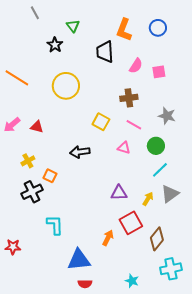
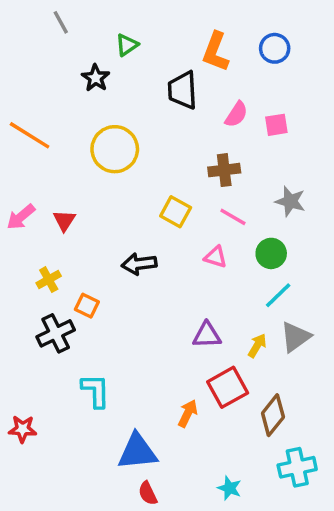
green triangle: (73, 26) -> (127, 45), turned 32
red triangle: (37, 127) -> (64, 220), turned 48
red semicircle: (85, 284) -> (148, 493), turned 64

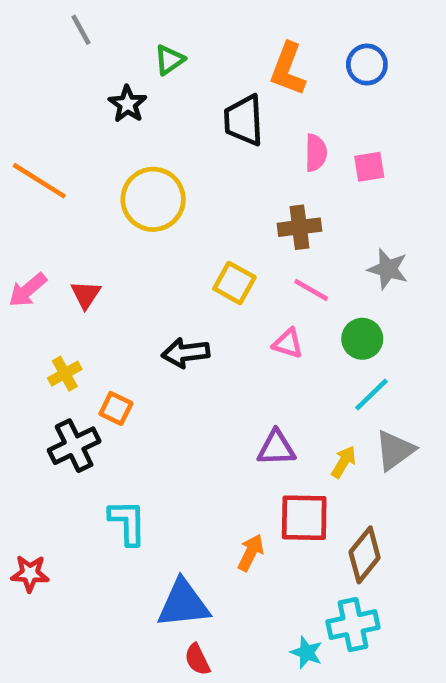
pink semicircle: (236, 114) -> (316, 153), turned -32
red square: (228, 387) -> (304, 518), turned 30
cyan cross: (297, 467) -> (353, 625), moved

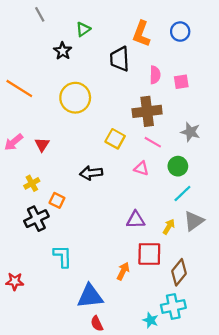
brown cross: (300, 227) -> (147, 111), size x1.4

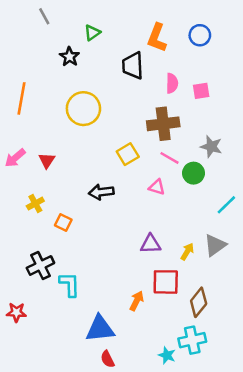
orange line: (19, 89) -> (21, 98), turned 68
yellow square: (115, 139) -> (128, 154), turned 30
green circle: (178, 166) -> (194, 173), moved
cyan line: (182, 194) -> (226, 205), moved
black cross: (36, 219) -> (40, 265), moved

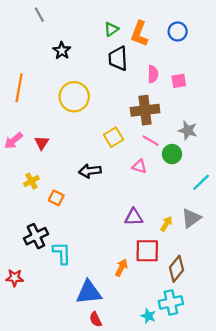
green triangle: (92, 33) -> (111, 29), moved

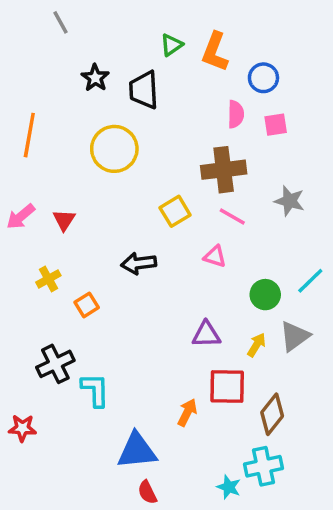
blue circle: (178, 31) -> (263, 78), moved
black trapezoid: (118, 58) -> (144, 90), moved
green circle: (172, 154) -> (265, 295), moved
orange square: (56, 198) -> (87, 305), turned 32

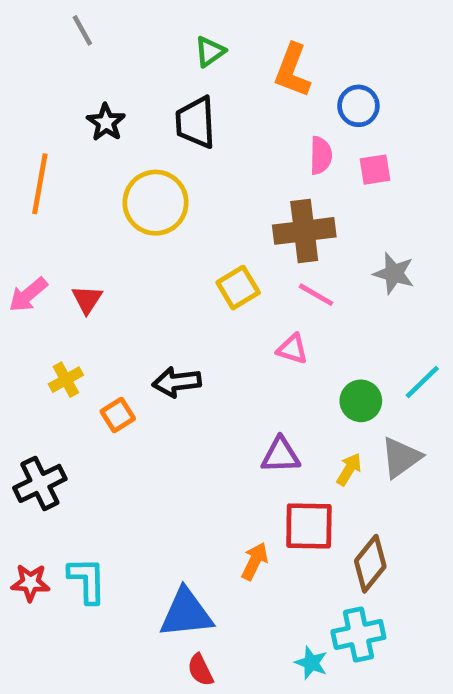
green triangle: (172, 45) -> (210, 52), moved
black star: (95, 78) -> (106, 122), moved
black arrow: (139, 263) -> (177, 382), moved
black cross: (55, 364) -> (40, 483), moved
cyan L-shape: (95, 390) -> (87, 580), moved

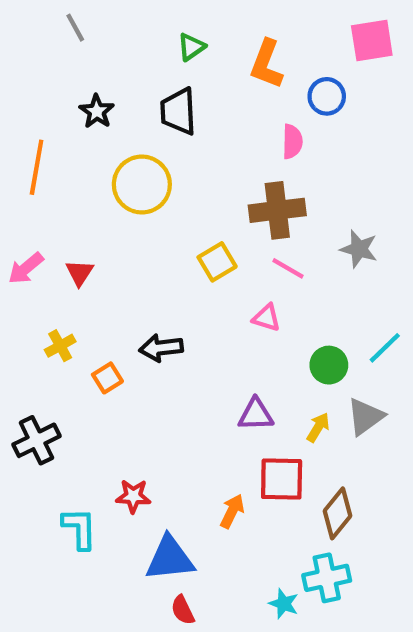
pink square: (375, 170) -> (372, 40), moved, size x1.5
red star: (30, 583) -> (133, 496), moved

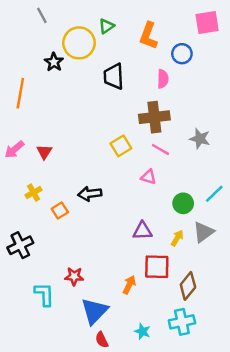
black trapezoid: (178, 111) -> (114, 76), moved
yellow circle: (142, 184) -> (79, 43), moved
blue triangle: (170, 559) -> (95, 311), turned -40
cyan star: (284, 604) -> (142, 331), moved

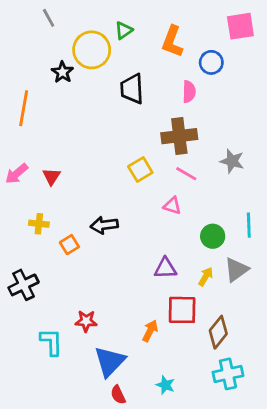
yellow cross: (34, 193) -> (39, 224), turned 35
cyan line: (214, 194) -> (249, 225), turned -48
cyan cross: (182, 322) -> (228, 374), moved

